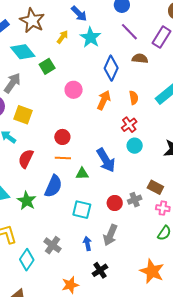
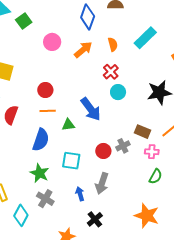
orange arrow: (104, 100) -> (83, 50), turned 30
green star: (27, 201) -> (39, 173), moved

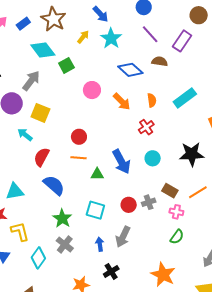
blue diamond: (88, 17) -> (130, 70), turned -75
orange arrow: (83, 50) -> (122, 102), turned 78
cyan circle: (118, 92) -> (153, 158), moved
blue semicircle: (41, 140) -> (54, 185), moved, turned -75

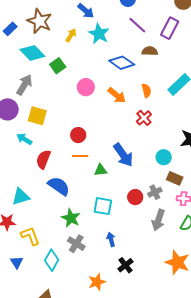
cyan circle: (153, 158) -> (164, 157), moved
gray arrow: (123, 237) -> (158, 220), moved

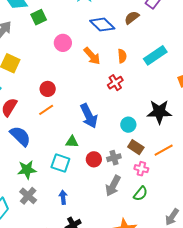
brown semicircle: (150, 51) -> (132, 18), turned -49
orange line: (80, 156) -> (46, 110), turned -42
green triangle: (101, 170) -> (72, 142), moved
green star: (71, 218) -> (27, 170), turned 30

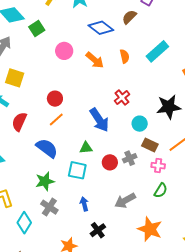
red cross: (115, 83) -> (122, 98), moved
blue semicircle: (20, 136) -> (47, 148), moved
gray arrow: (113, 186) -> (125, 201), moved, turned 40

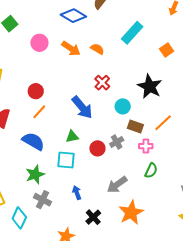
orange semicircle: (125, 56) -> (97, 49), moved, turned -40
black star: (169, 107) -> (150, 87), turned -30
orange star: (150, 229) -> (131, 213), moved, turned 30

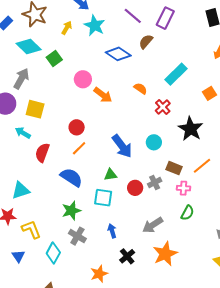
orange arrow: (71, 48) -> (103, 95), moved
red cross: (102, 83) -> (163, 107), moved
cyan circle: (123, 106) -> (154, 142), moved

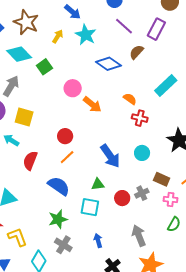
red cross: (163, 107) -> (140, 118), moved, turned -35
gray arrow: (153, 225) -> (139, 236), turned 100

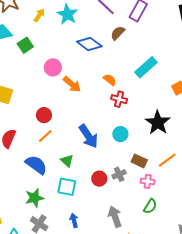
green triangle: (98, 184) -> (67, 161), moved, turned 48

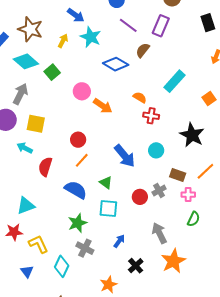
blue arrow: (74, 220) -> (119, 241), turned 56

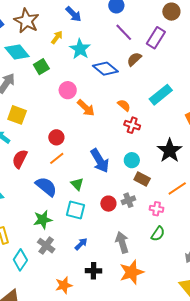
cyan star: (91, 37) -> (80, 49), moved
brown rectangle: (178, 175) -> (142, 179), moved
black cross: (136, 266) -> (94, 271), turned 35

